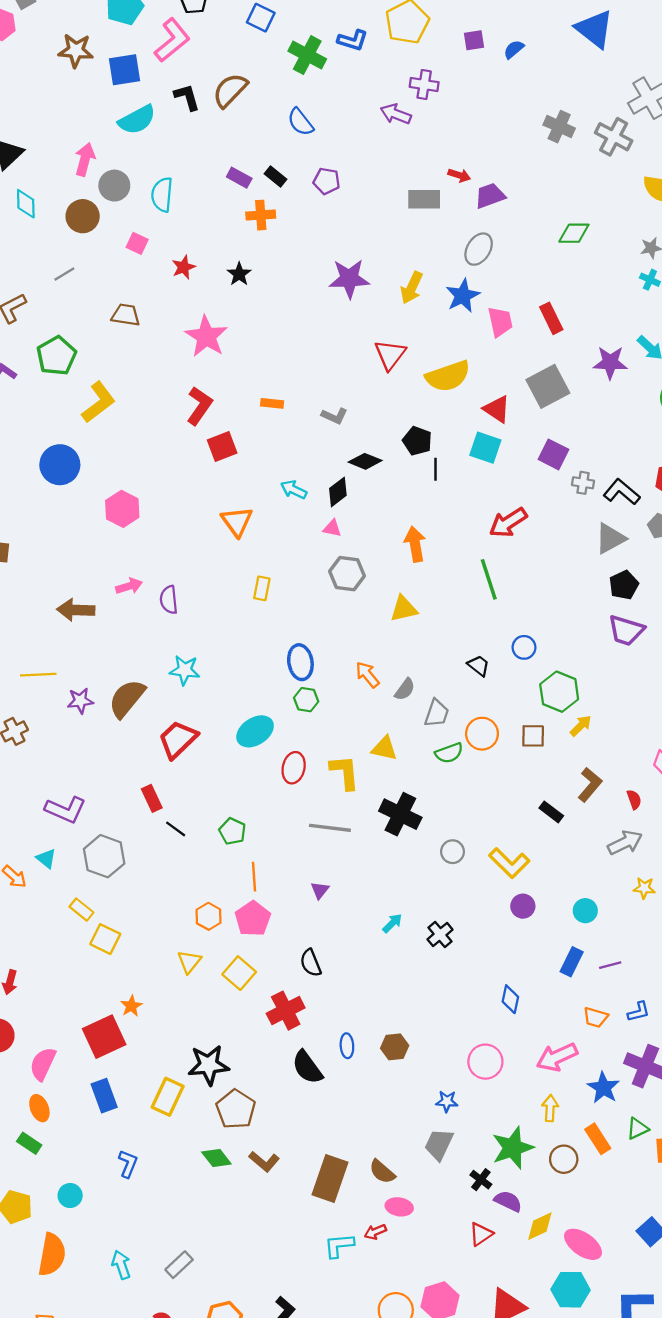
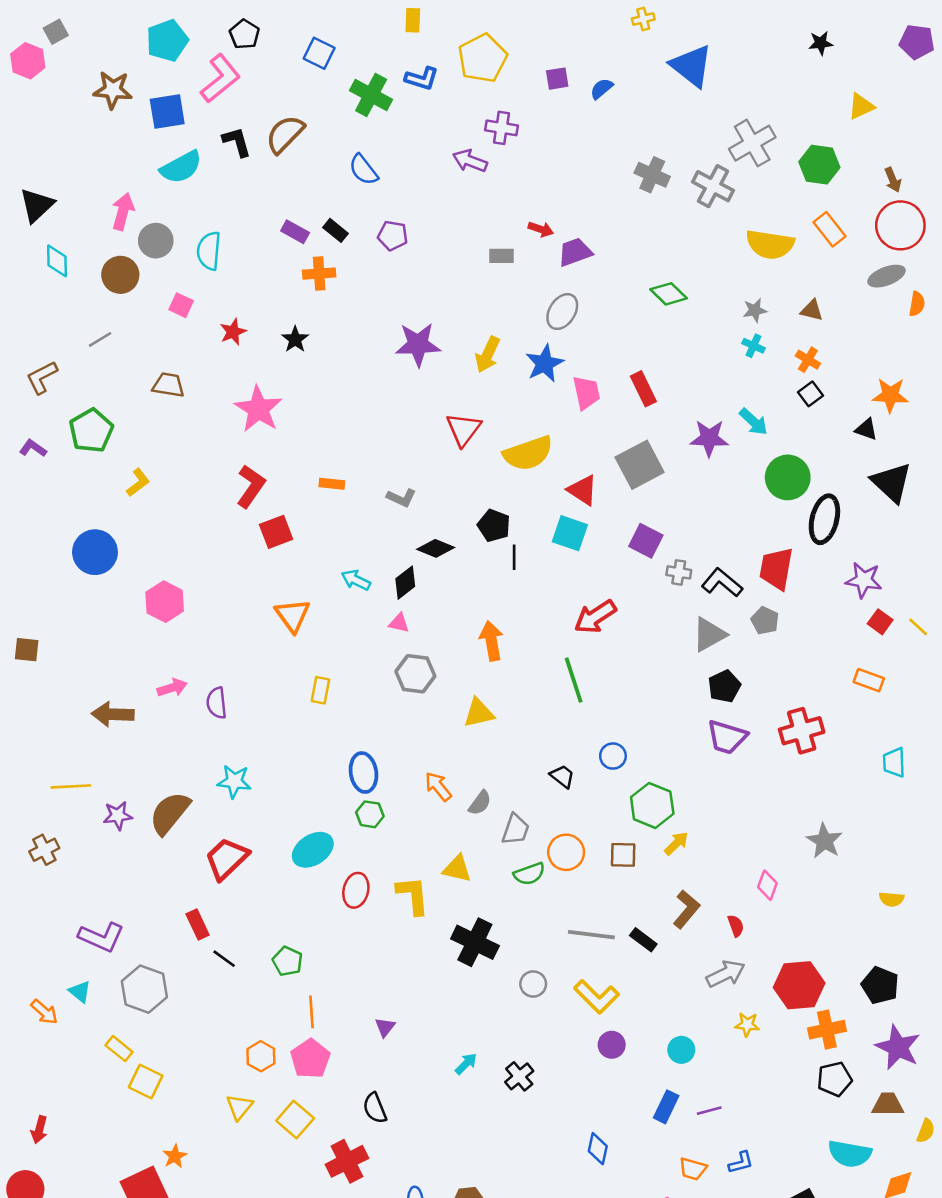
gray rectangle: (424, 199) -> (501, 256), size x0.7
green diamond: (574, 233) -> (669, 294), turned 44
yellow L-shape: (98, 402) -> (138, 483), size x0.6
gray line: (330, 828) -> (591, 935), moved

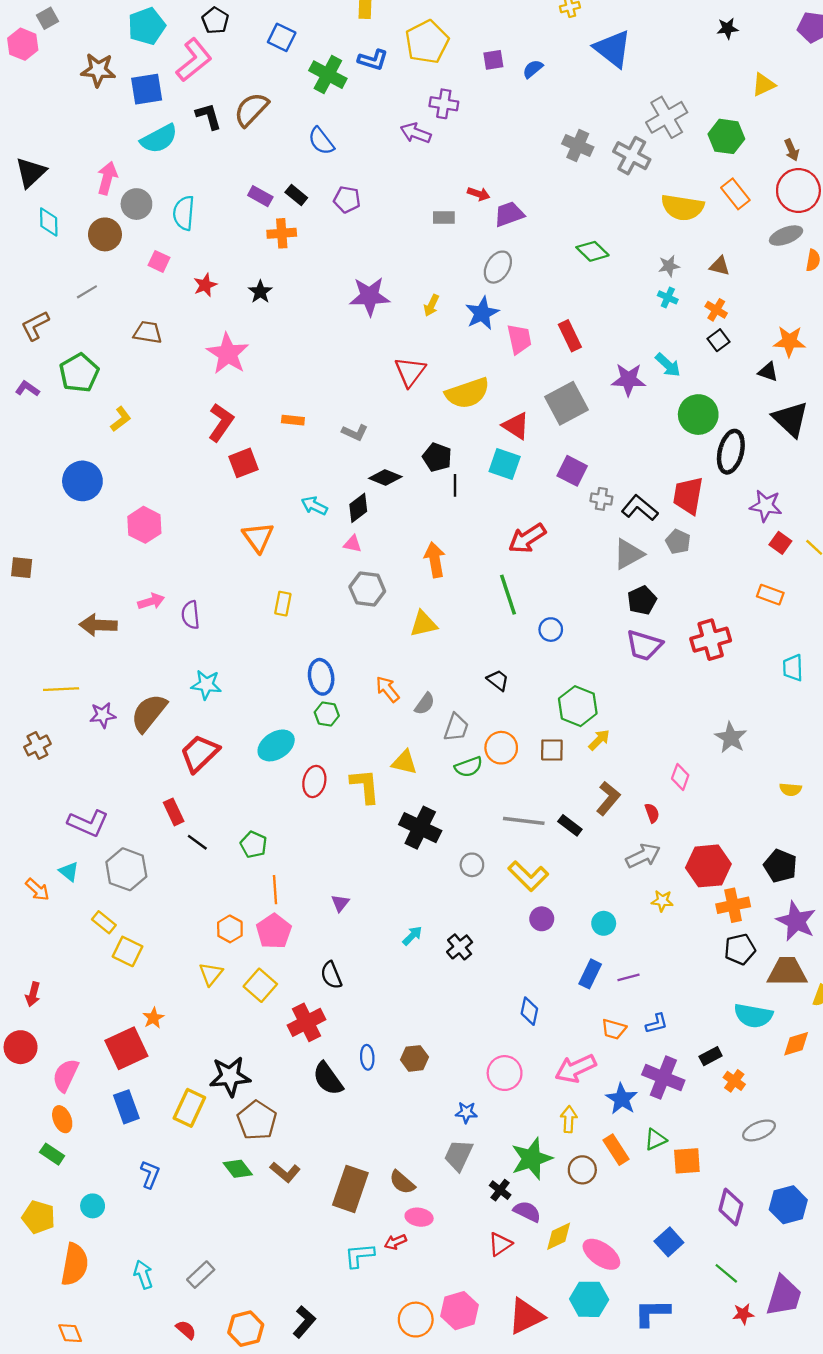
yellow arrow: (488, 355) -> (431, 305), size x0.7
blue circle: (613, 756) -> (551, 630), moved
brown trapezoid: (888, 1104) -> (787, 972), size x1.4

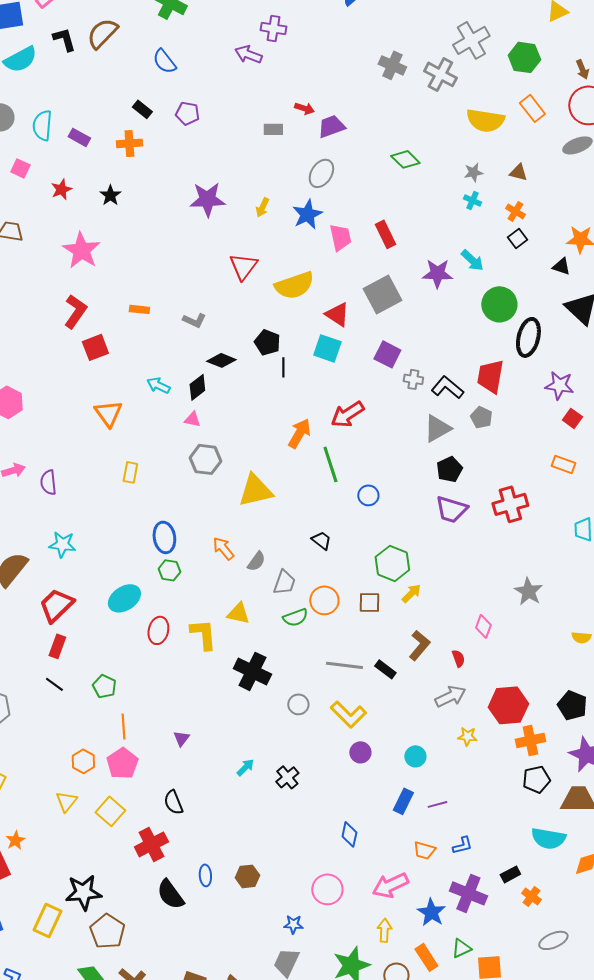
purple rectangle: (260, 196) -> (79, 137), moved
orange arrow: (435, 560) -> (299, 433), moved, turned 40
yellow triangle: (424, 624) -> (255, 490), size x1.4
red rectangle: (174, 812) -> (57, 646), moved, turned 45

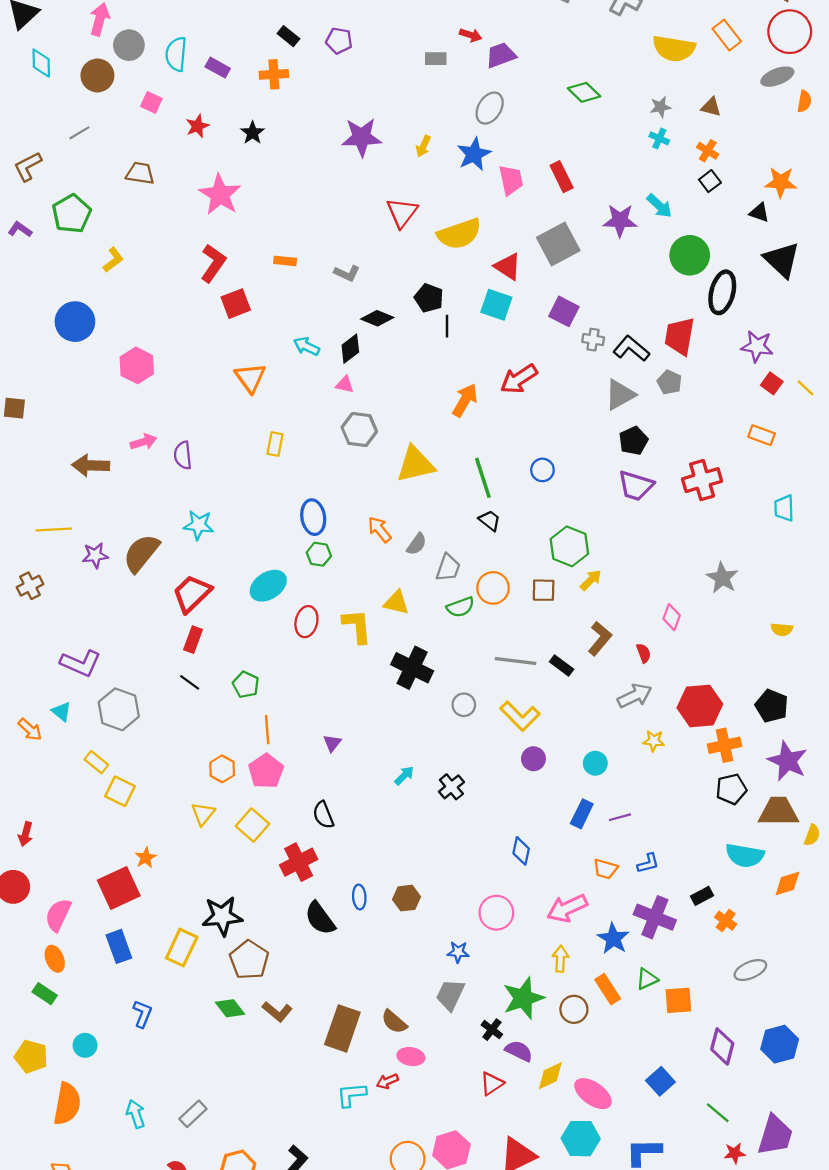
green line: (330, 464) -> (483, 478), moved

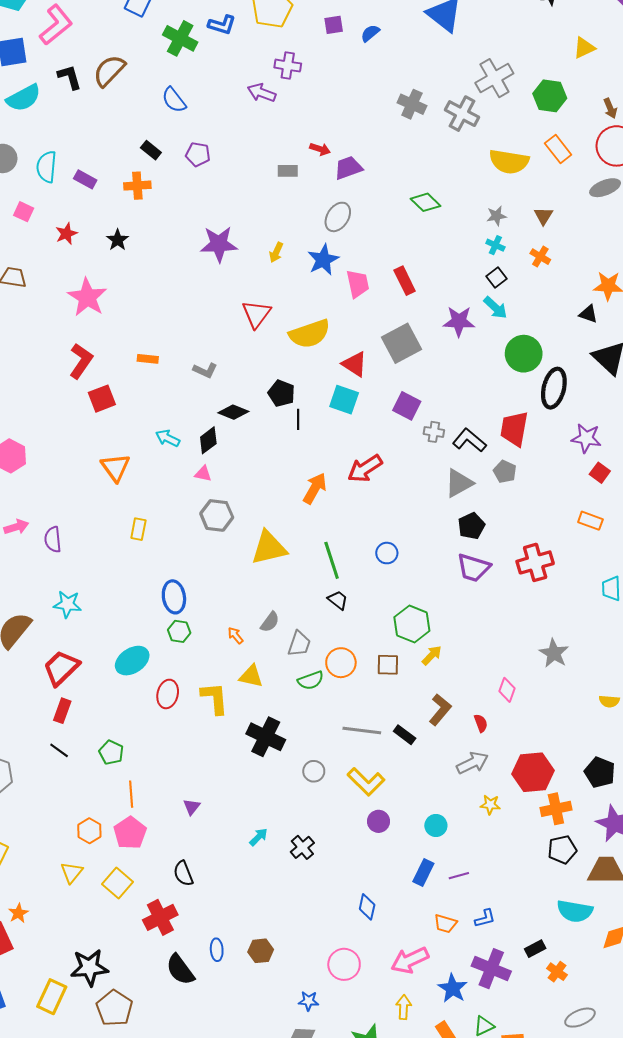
brown triangle: (711, 107) -> (543, 216), turned 48
black square: (710, 181) -> (496, 277), moved
orange arrow: (380, 529) -> (235, 636), moved, size x0.7

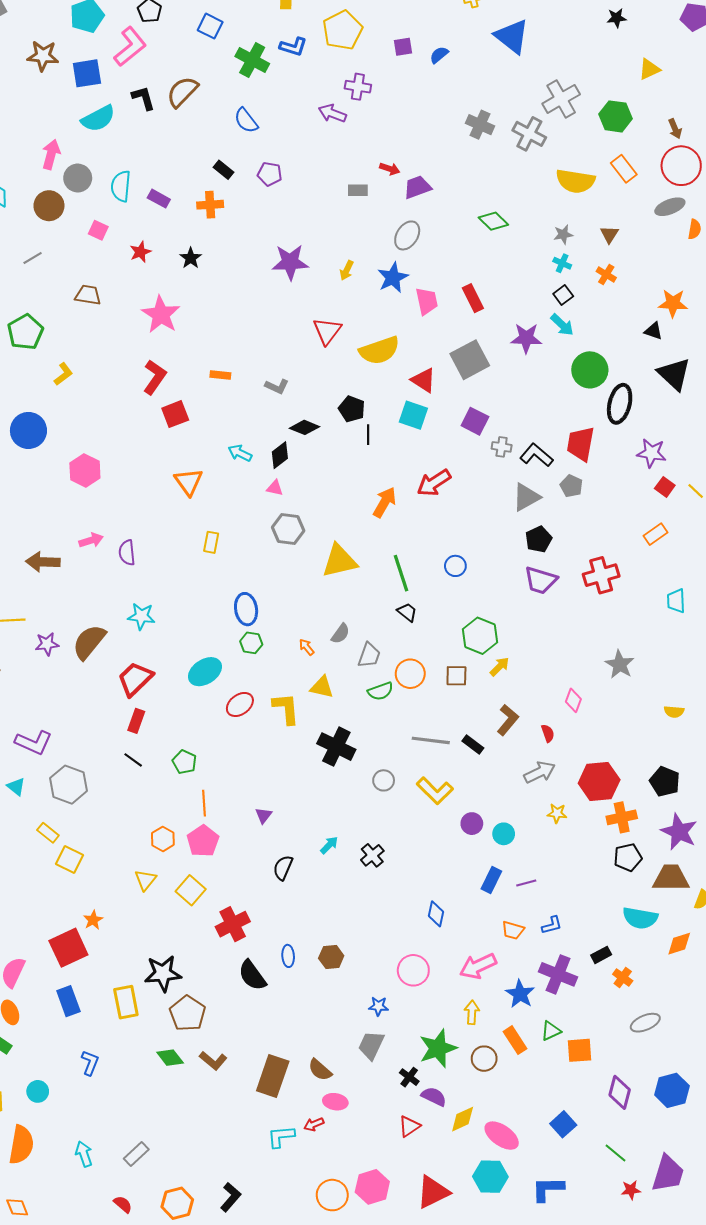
orange rectangle: (590, 521) -> (656, 534), turned -55
red ellipse: (168, 694) -> (240, 704), turned 40
purple circle: (379, 821) -> (472, 824), moved
black semicircle: (183, 874) -> (283, 868), moved, turned 45
yellow rectangle: (52, 997) -> (126, 1002), turned -36

